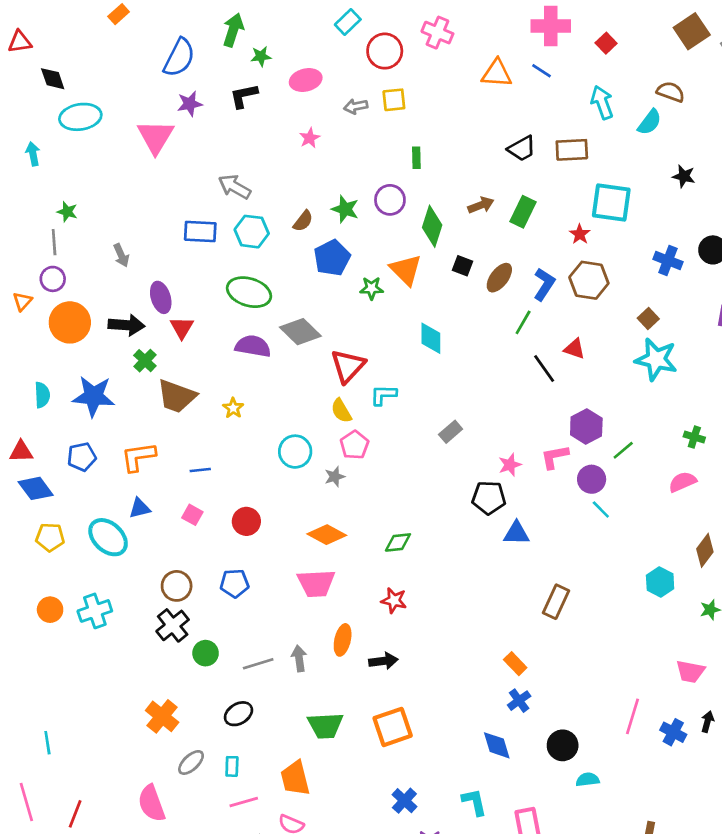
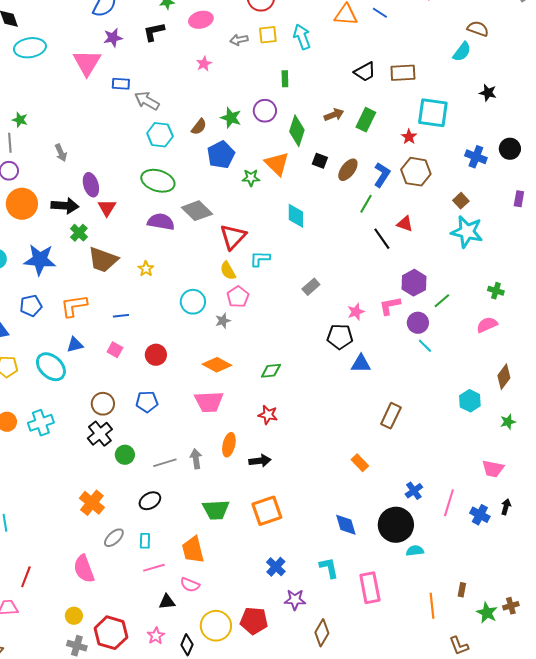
cyan arrow: (602, 102) -> (302, 37), moved
blue rectangle: (200, 232) -> (121, 84), moved, size x0.7
blue cross: (519, 701) -> (414, 491), moved
black circle: (563, 745) -> (396, 525), size x1.5

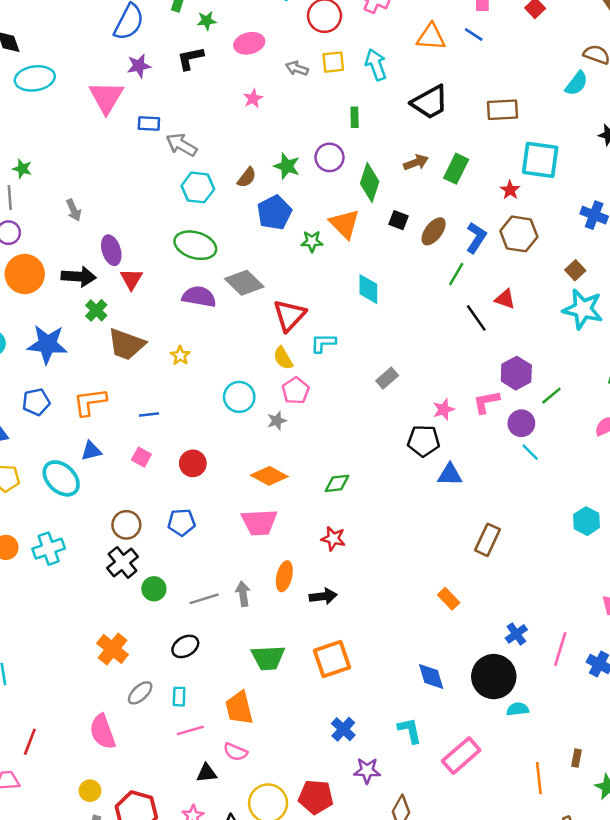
gray arrow: (239, 40) -> (297, 68), turned 30
black trapezoid: (365, 72) -> (430, 102), moved, size x1.4
pink rectangle: (370, 588) -> (461, 756), turned 60

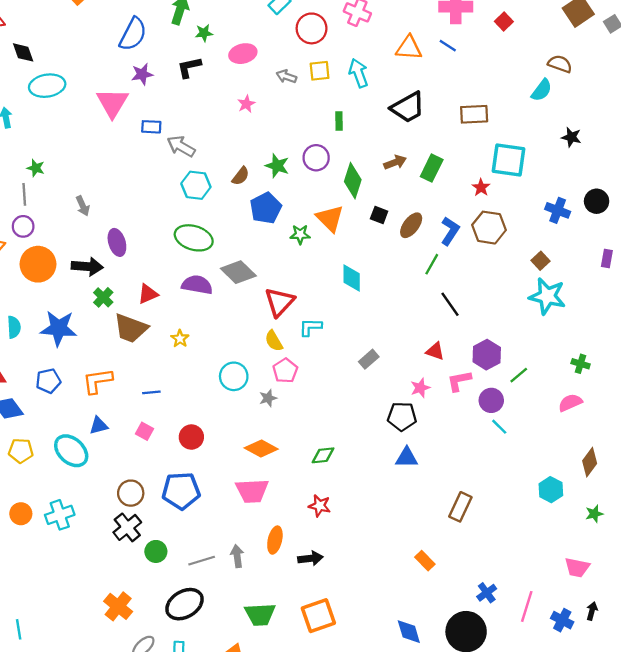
red triangle: (131, 279) -> (148, 294), moved, turned 35
red triangle: (505, 299) -> (435, 351), moved
blue triangle: (450, 475) -> (407, 458), moved
blue pentagon: (182, 522) -> (181, 491), size x1.5
black ellipse: (185, 646) -> (185, 604), size x1.5

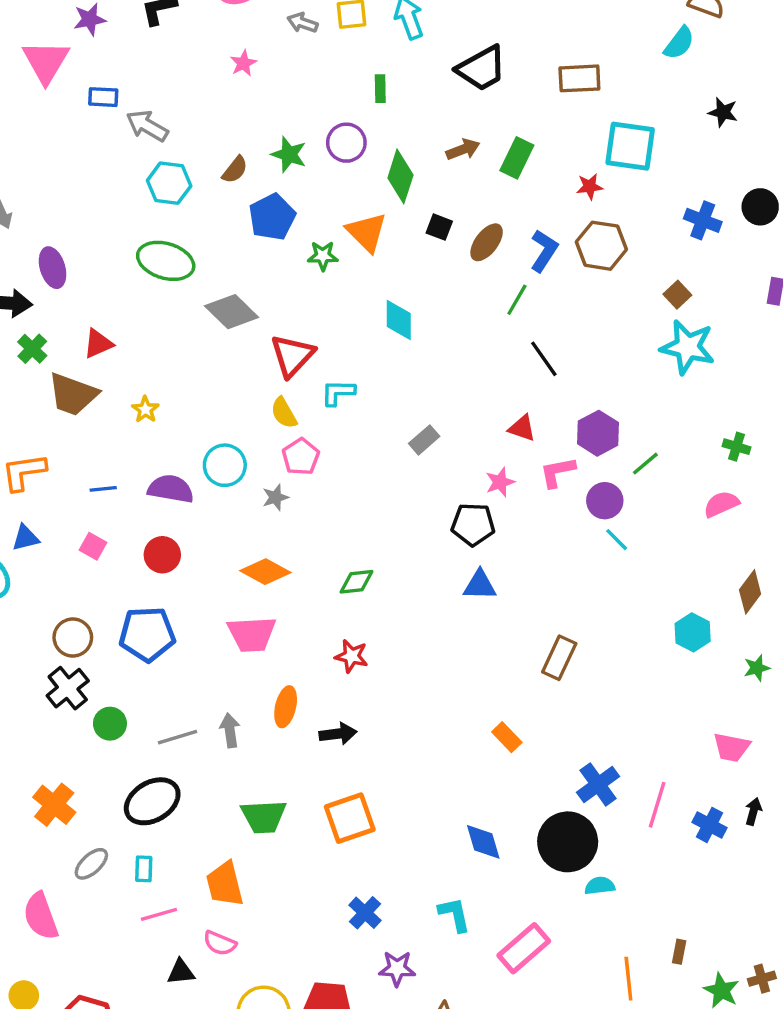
red star: (481, 187) -> (590, 187), turned 30
purple semicircle: (197, 285) -> (171, 489), moved
blue cross: (487, 593) -> (598, 784), size x1.4

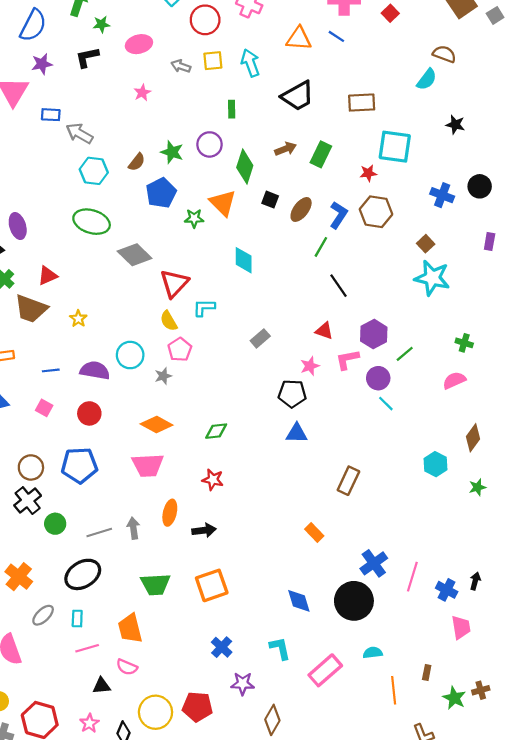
pink trapezoid: (731, 747) -> (461, 627), moved, turned -110
cyan semicircle: (600, 886) -> (373, 653), moved

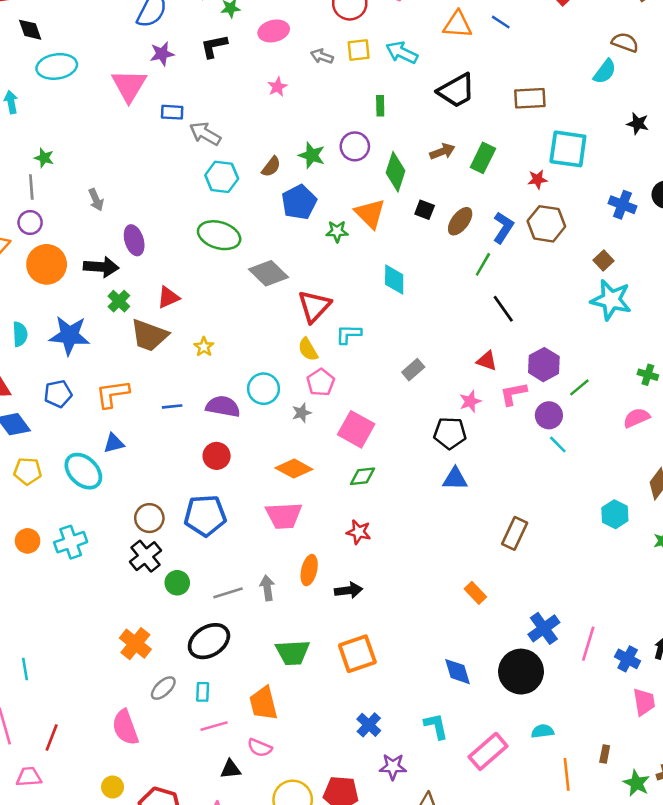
cyan arrow: (250, 63) -> (402, 53), turned -44
pink square: (44, 408) -> (356, 429), moved, size x1.8

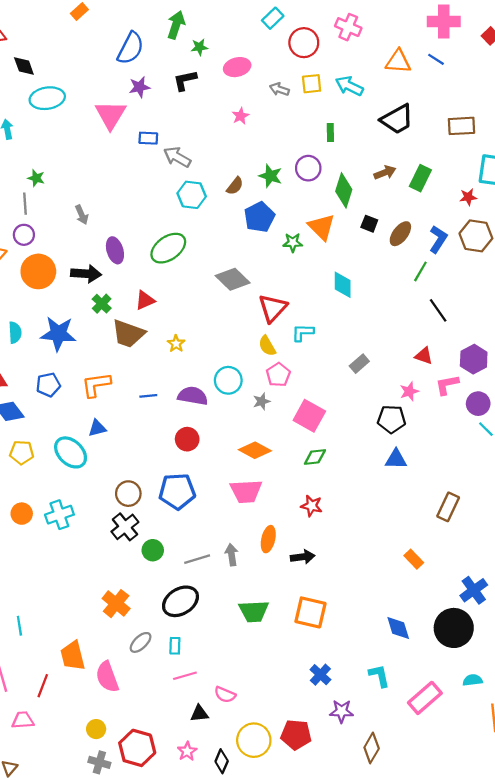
green ellipse: (219, 235) -> (168, 248), moved, turned -52
orange square: (357, 654) -> (310, 612), turned 32
orange trapezoid: (263, 703) -> (73, 656), moved

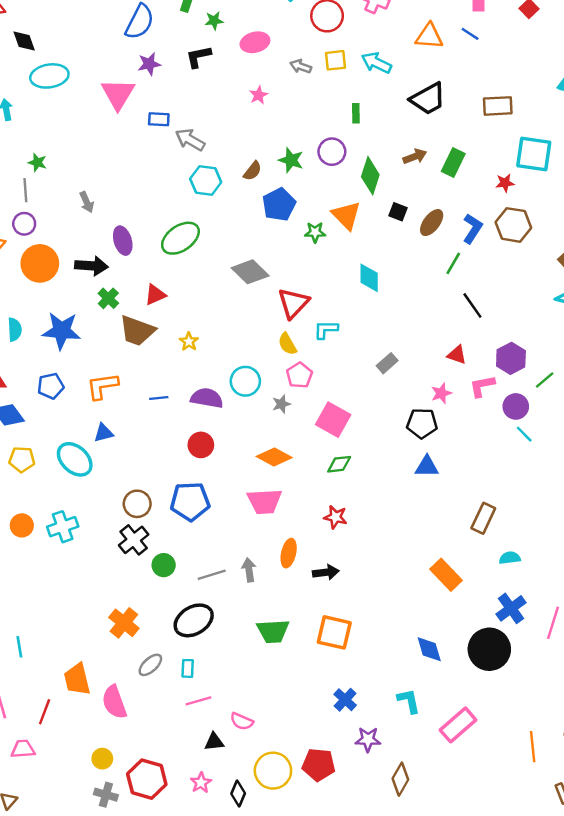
orange rectangle: (414, 559) -> (446, 575), size x1.5
cyan semicircle: (473, 680) -> (510, 558), moved

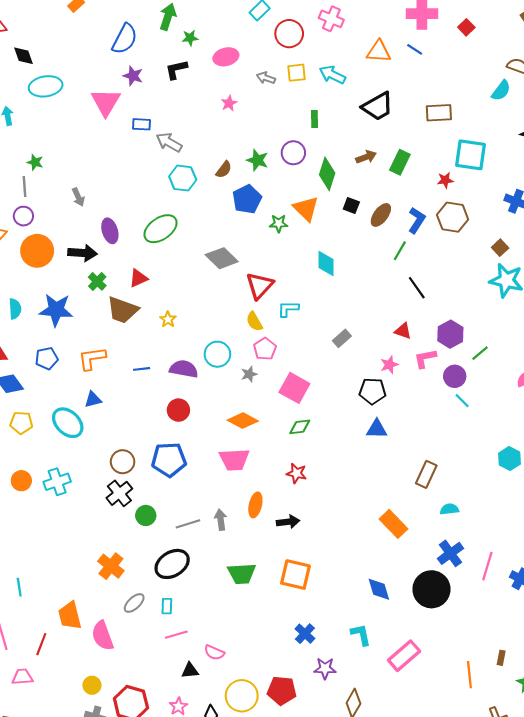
purple star: (149, 64) -> (133, 76), turned 30

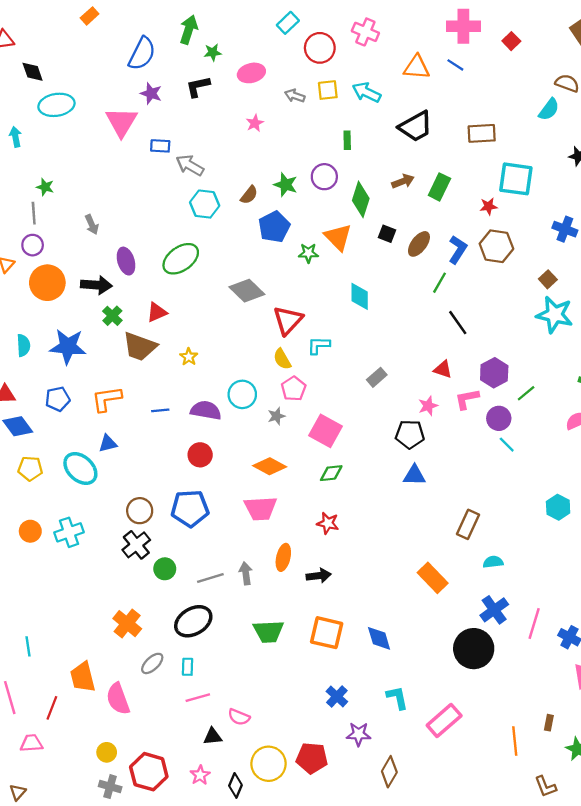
blue diamond: (379, 589) -> (379, 638), moved

